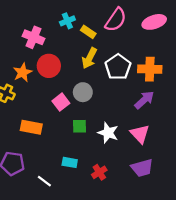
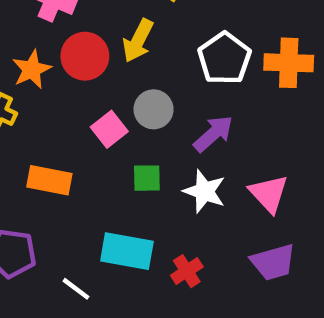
yellow arrow: (89, 58) -> (138, 41), moved
purple arrow: (144, 100) -> (213, 134), moved
cyan rectangle: (70, 162) -> (127, 251), size x1.6

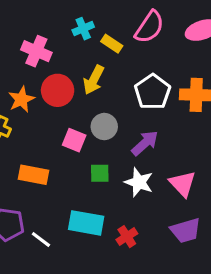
pink square: (109, 129) -> (74, 140), turned -30
white line: (76, 289) -> (41, 240), moved

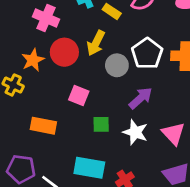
gray circle: (104, 127) -> (117, 65), moved

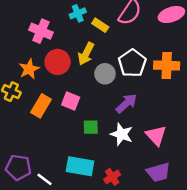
orange rectangle: (43, 126) -> (41, 106), moved, turned -70

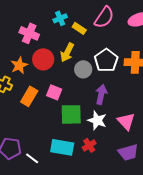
purple arrow: (126, 103) -> (101, 94), turned -36
green square: (91, 127) -> (71, 114), size x1.6
red cross: (112, 177) -> (89, 145), moved

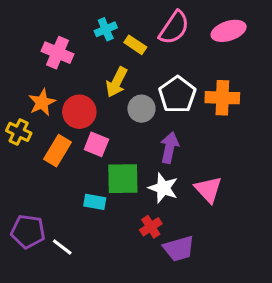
red circle: (43, 59) -> (79, 112), moved
cyan rectangle: (62, 147) -> (95, 202), moved, size x0.6
purple trapezoid: (128, 152) -> (179, 249), moved

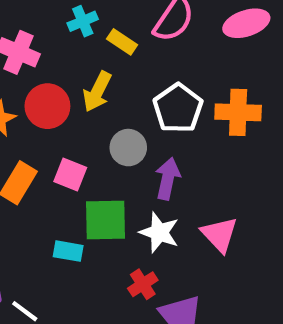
gray circle: (141, 109) -> (128, 148), moved
red circle: (79, 112) -> (47, 106), moved

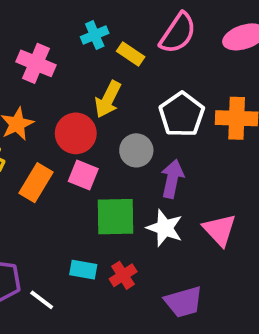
red circle: (47, 106) -> (76, 133), moved
cyan rectangle: (68, 251) -> (83, 270), moved
red cross: (143, 284) -> (123, 275), moved

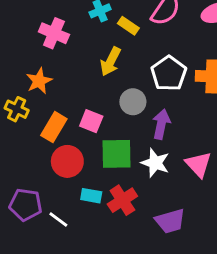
red circle: (76, 133) -> (67, 161), moved
red cross: (123, 275) -> (122, 200), size x1.4

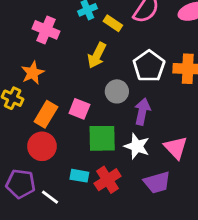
red circle: (67, 161) -> (42, 146), moved
purple trapezoid: (170, 221) -> (157, 182), moved

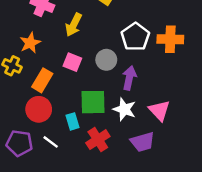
yellow arrow: (97, 55) -> (74, 25), moved
pink square: (79, 109) -> (72, 62), moved
cyan rectangle: (79, 176) -> (72, 121), moved, turned 63
white line: (50, 197) -> (51, 142), moved

